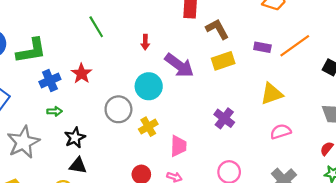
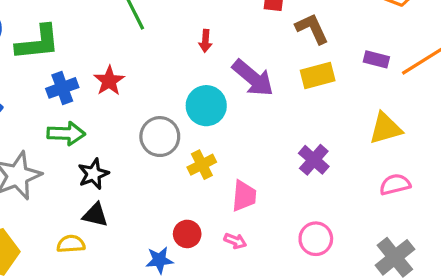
green arrow: (55, 111) -> (66, 134), size x1.6

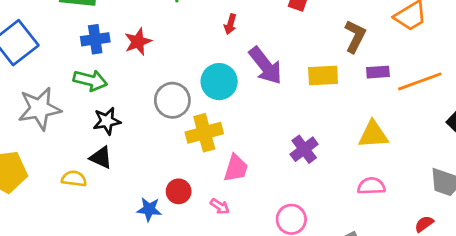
brown L-shape: (312, 29) -> (355, 36), moved, turned 40
purple rectangle: (376, 59) -> (378, 72), turned -30
yellow cross: (202, 165) -> (204, 133), size x1.4

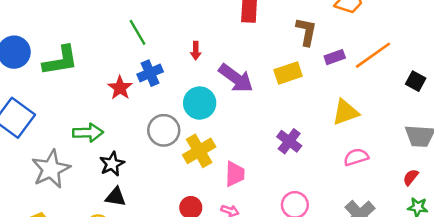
blue cross: (95, 39) -> (150, 73), moved

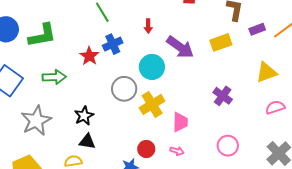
green arrow: (88, 133) -> (54, 77), moved

